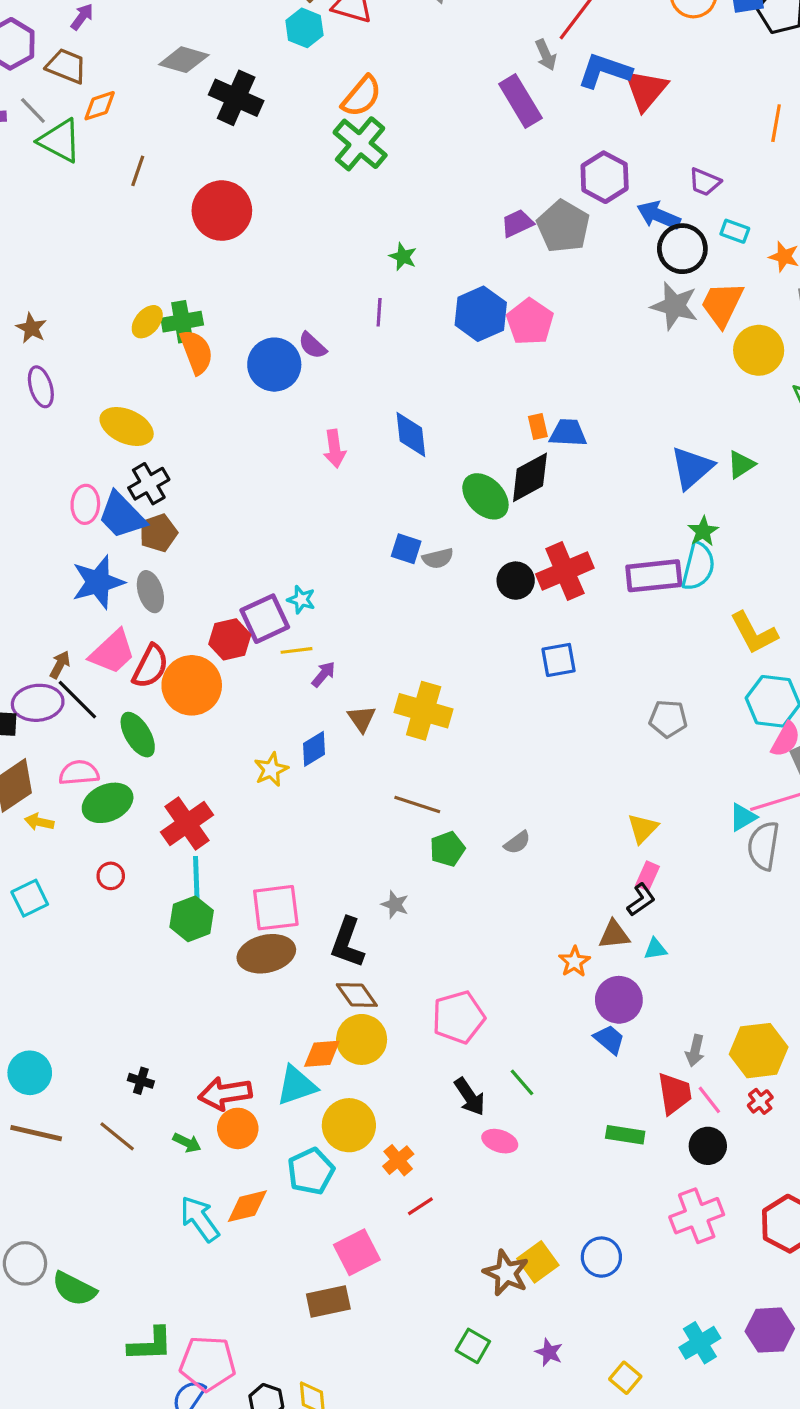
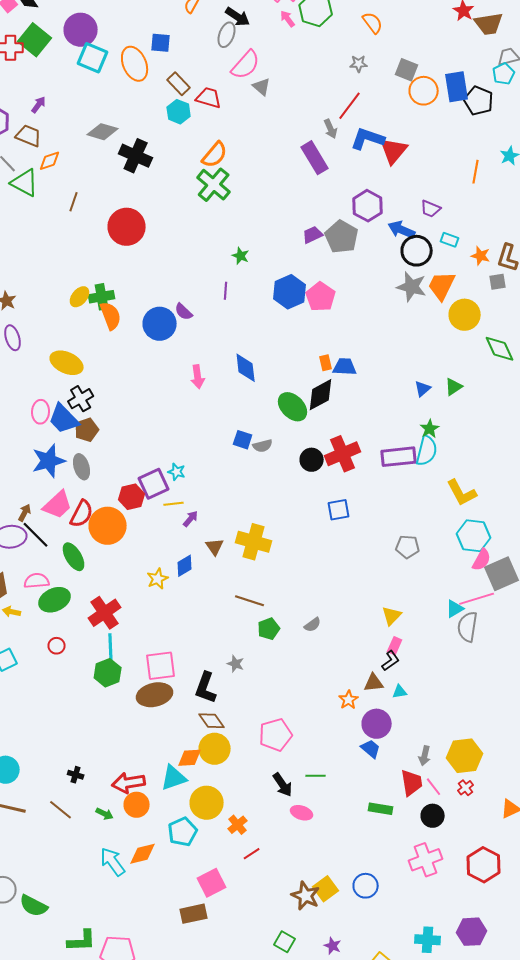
blue triangle: (692, 468) -> (423, 389), size x0.6
green line: (522, 1082) -> (316, 776), turned -48
cyan cross: (700, 1343) -> (428, 940), turned 35

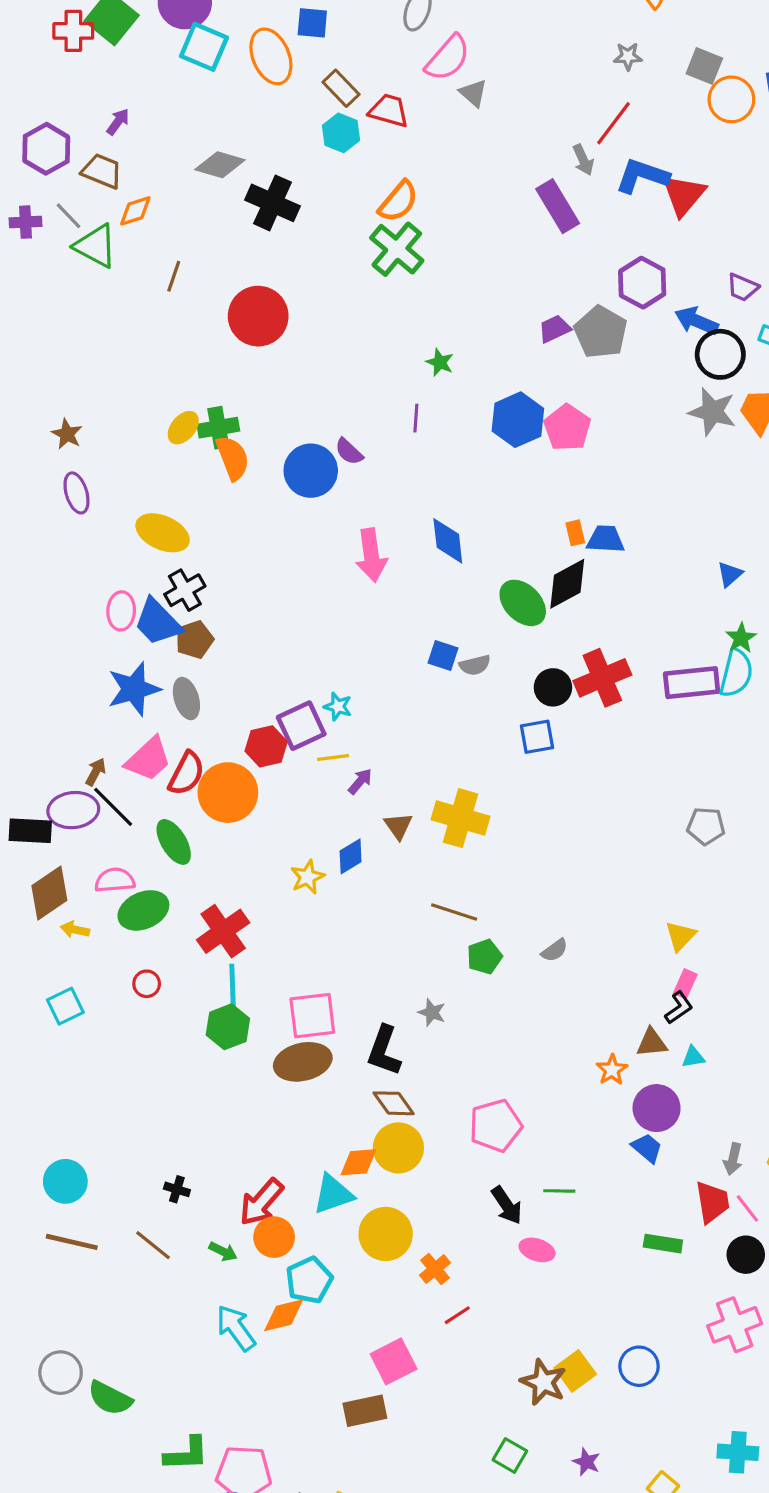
pink arrow: (198, 377) -> (371, 555), size x1.4
blue square: (339, 510) -> (537, 737), moved
red arrow: (129, 783) -> (261, 1202), turned -40
cyan pentagon: (183, 832) -> (309, 1280), moved

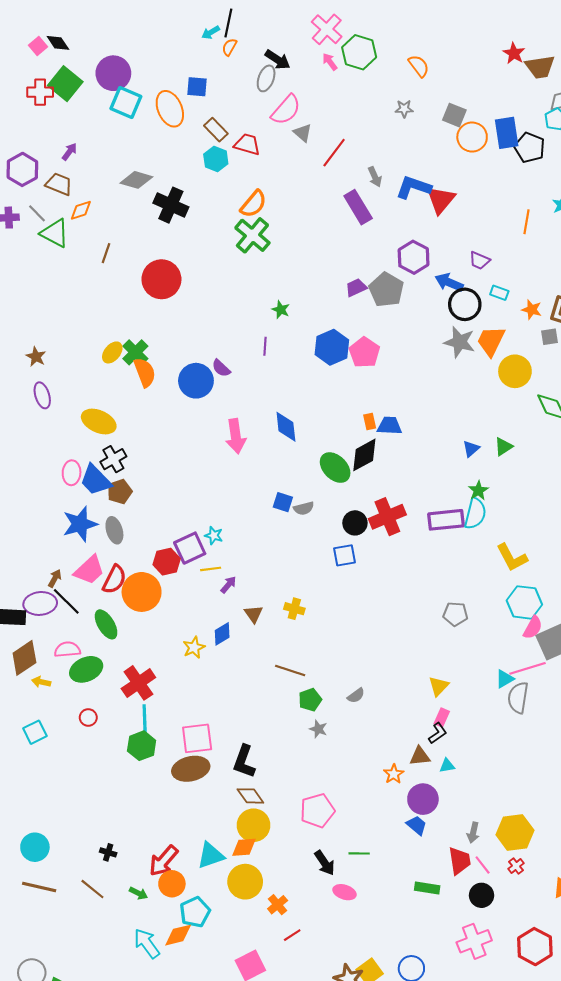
red line: (614, 123) -> (334, 153), moved
green cross: (218, 428) -> (135, 352), turned -35
yellow cross: (461, 818) -> (294, 609), size x0.6
gray star: (432, 1012) -> (318, 729), moved
orange diamond: (359, 1162) -> (244, 847), moved

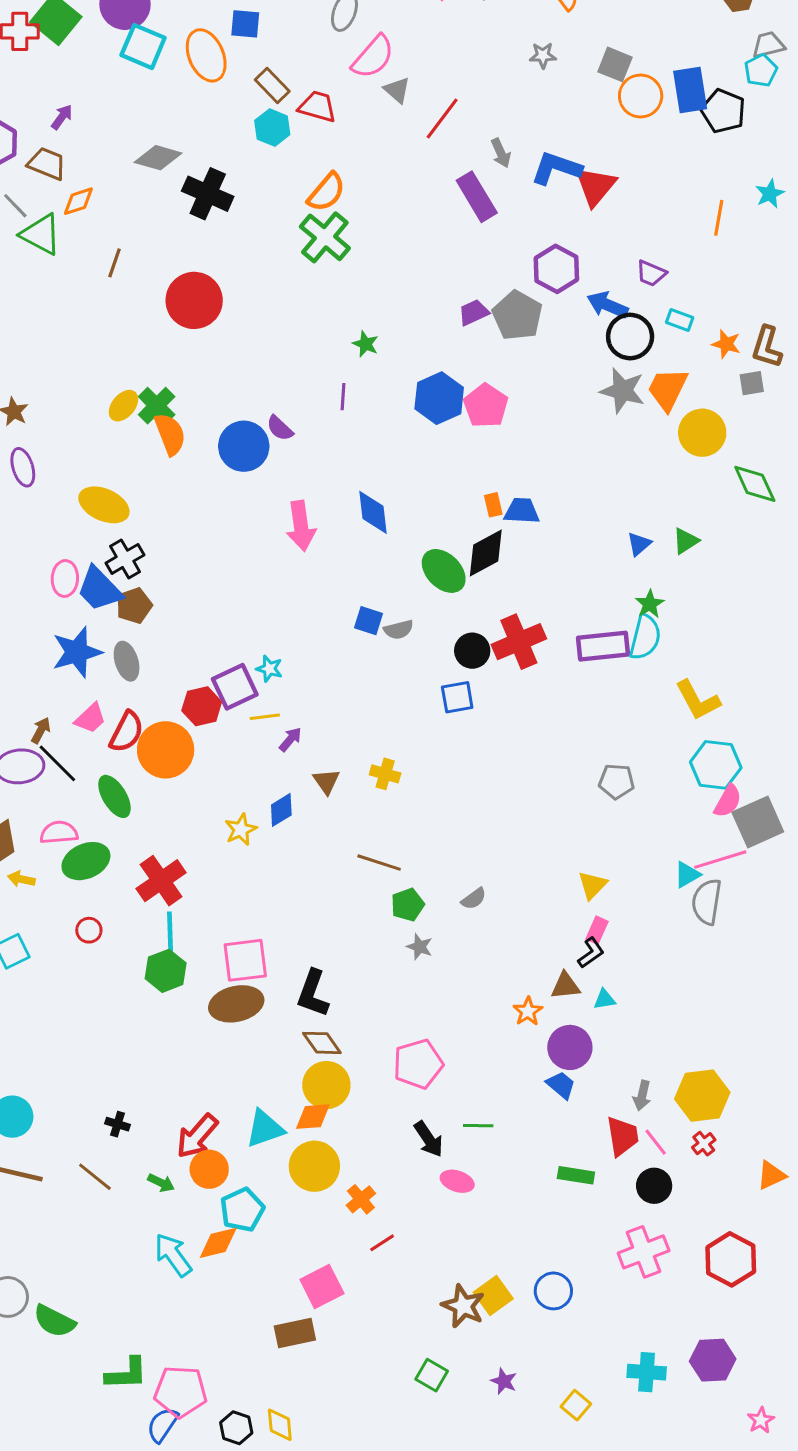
pink trapezoid: (89, 570) -> (90, 718), size x0.7

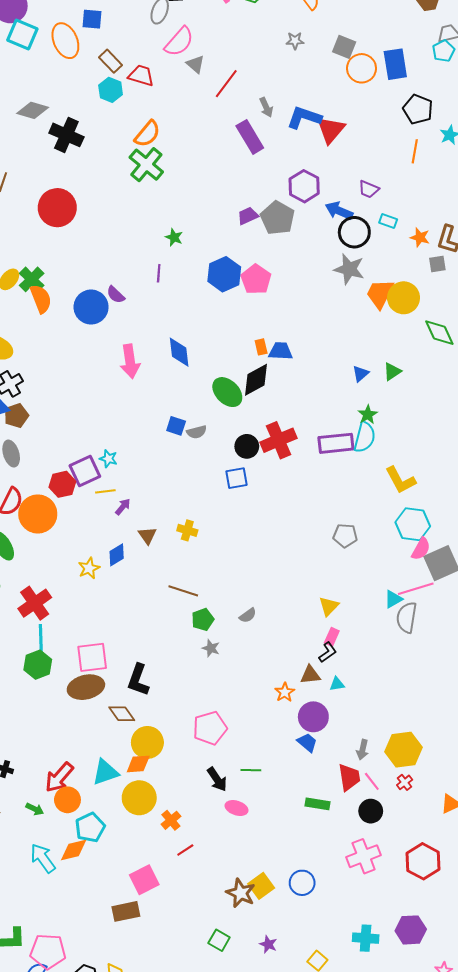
black pentagon: (723, 111) -> (418, 109), moved
orange trapezoid: (668, 389) -> (380, 294), moved
brown diamond: (322, 1043) -> (122, 714), moved

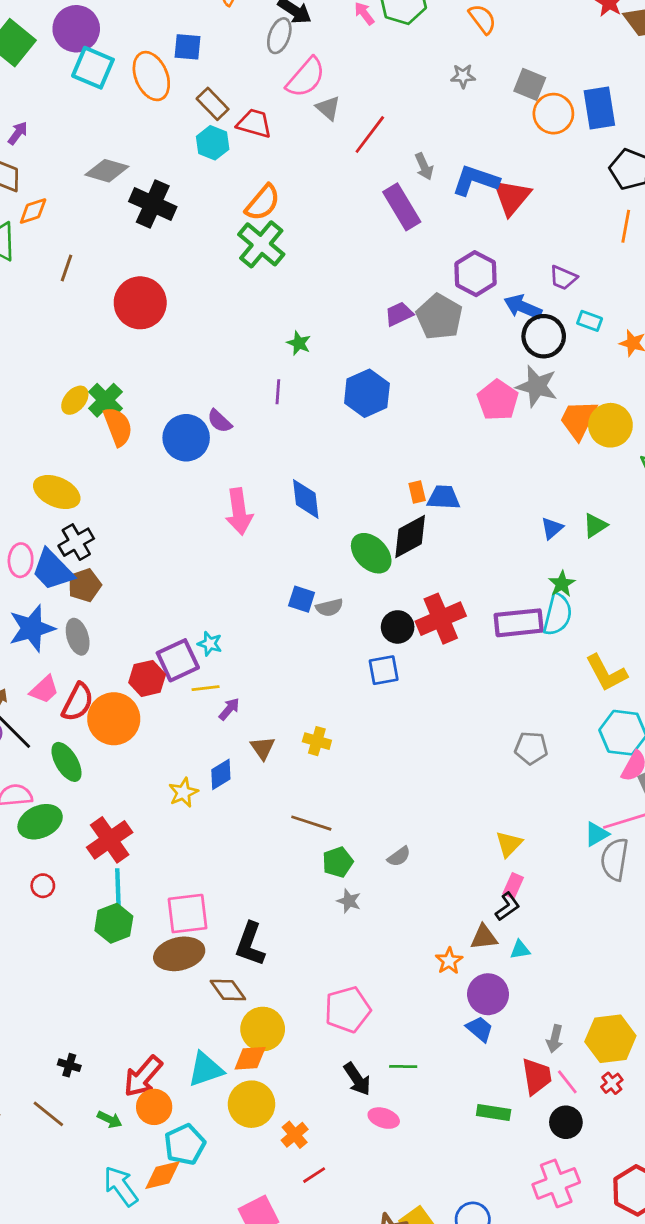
pink pentagon: (256, 279) -> (498, 400), moved

